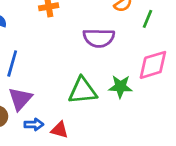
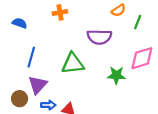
green triangle: (83, 91) -> (73, 64), moved

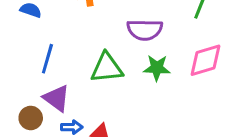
green star: (116, 75) -> (157, 68), moved
purple triangle: (38, 85) -> (57, 98), turned -36

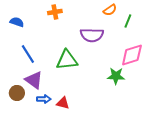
blue line: (47, 59) -> (28, 54), turned -48
green star: (157, 68) -> (116, 76), moved

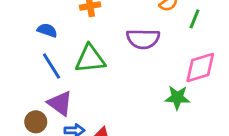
blue semicircle: (17, 22) -> (47, 30), moved
green triangle: (67, 60) -> (90, 59), moved

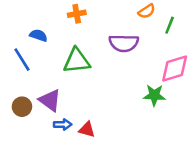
blue line: (51, 66) -> (22, 60), moved
brown circle: (36, 122) -> (22, 107), moved

